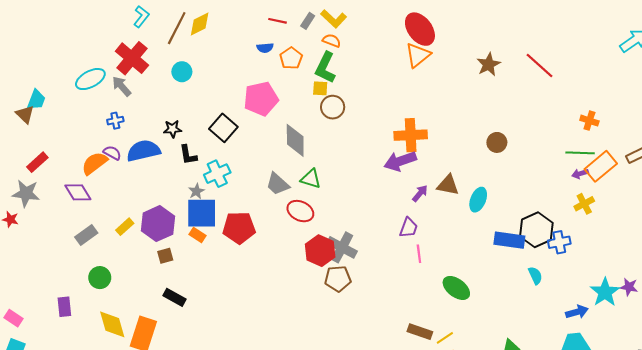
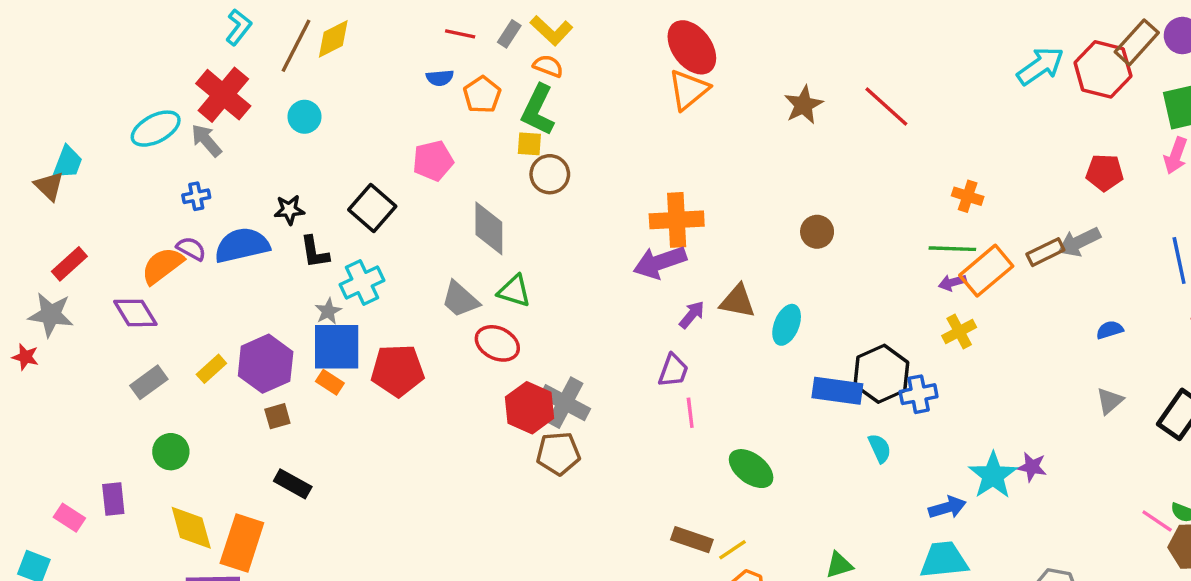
pink pentagon: (261, 99) -> (433, 161), size x0.7
pink rectangle: (13, 318) -> (69, 518), moved

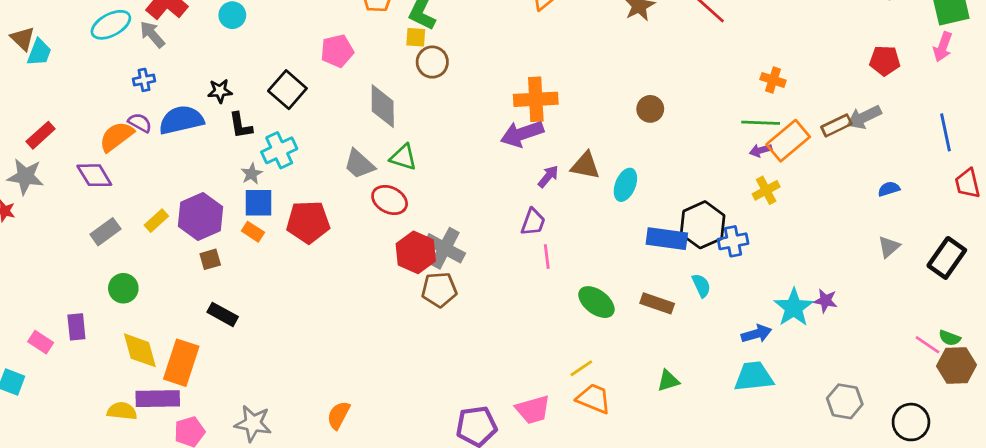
brown triangle: (49, 186) -> (23, 39), moved
blue square: (337, 347) -> (259, 203), size x0.7
brown rectangle: (692, 540) -> (657, 303), moved

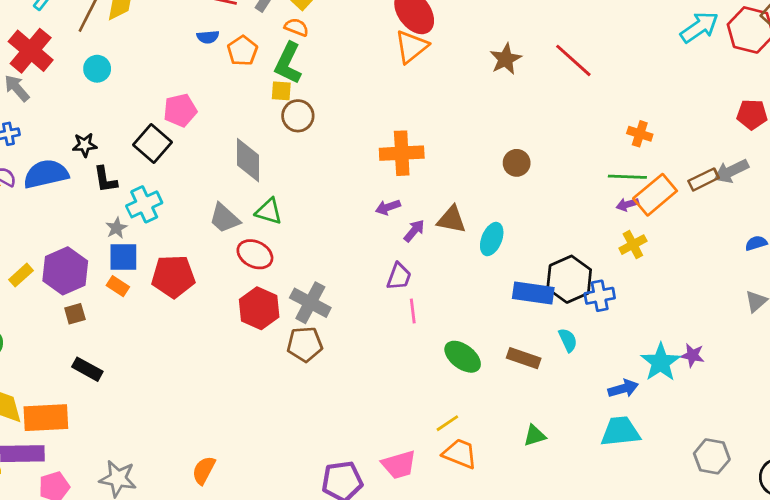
pink pentagon: (337, 51) -> (180, 110), moved
purple arrow: (522, 134) -> (388, 207), moved, size x0.6
red hexagon: (416, 252) -> (259, 308), moved
orange rectangle: (181, 363) -> (46, 418), turned 69

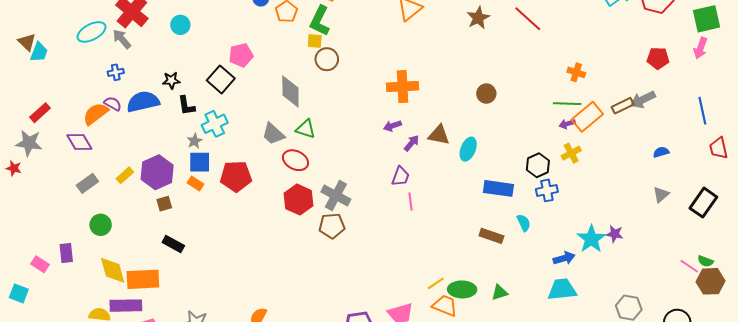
black hexagon: (569, 279) -> (538, 165), moved, size x0.7
green ellipse: (463, 357) -> (462, 289), moved, turned -36

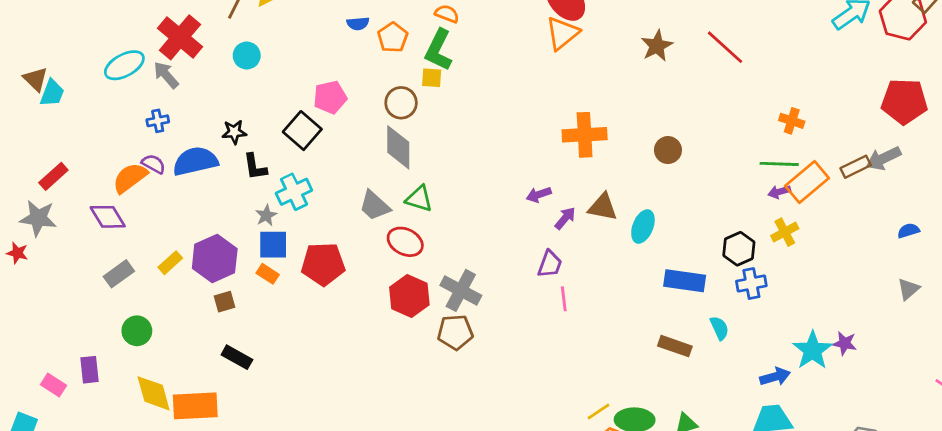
red pentagon: (658, 58) -> (904, 101), size x1.5
brown circle: (327, 59) -> (401, 103), moved
orange cross: (403, 86) -> (585, 135), moved

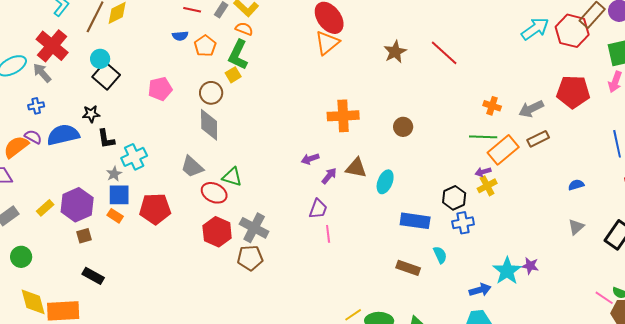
yellow square: (432, 78) -> (233, 75), turned -35
black square: (302, 131) -> (106, 76), moved
gray arrow: (883, 158) -> (531, 109), moved
purple arrow: (779, 192) -> (483, 172), moved
green triangle: (419, 199) -> (232, 177), moved

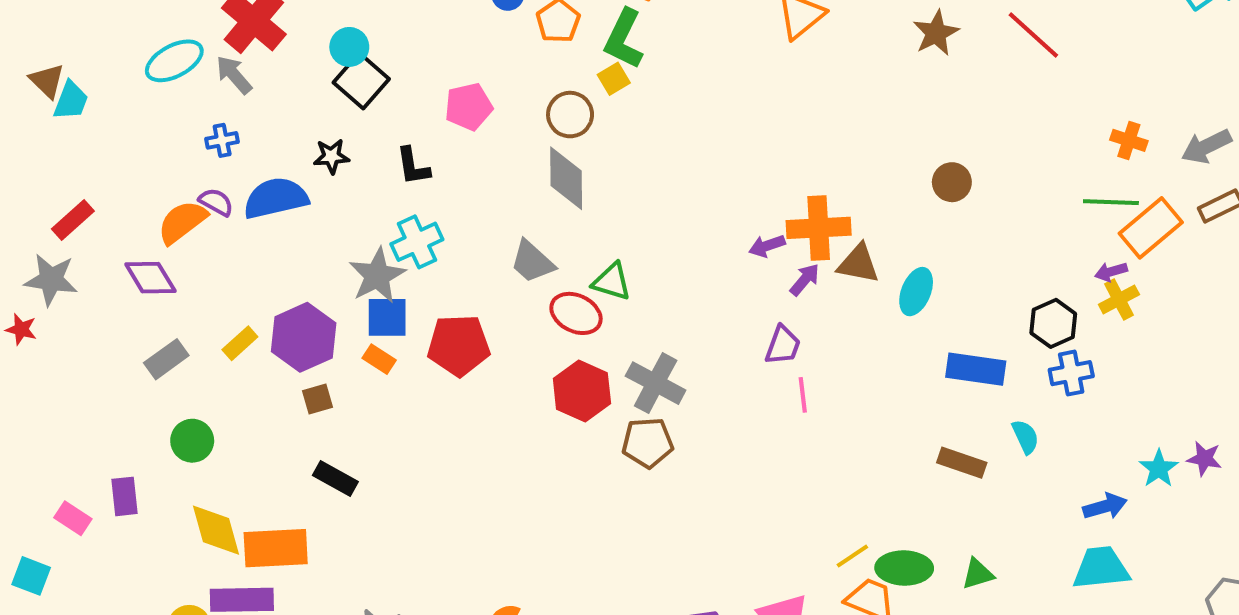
orange cross: (343, 116) -> (819, 228), moved
black L-shape: (106, 139) -> (413, 166), moved
gray star: (114, 174) -> (377, 276), size x1.8
cyan star: (507, 271) -> (1159, 469), size x0.7

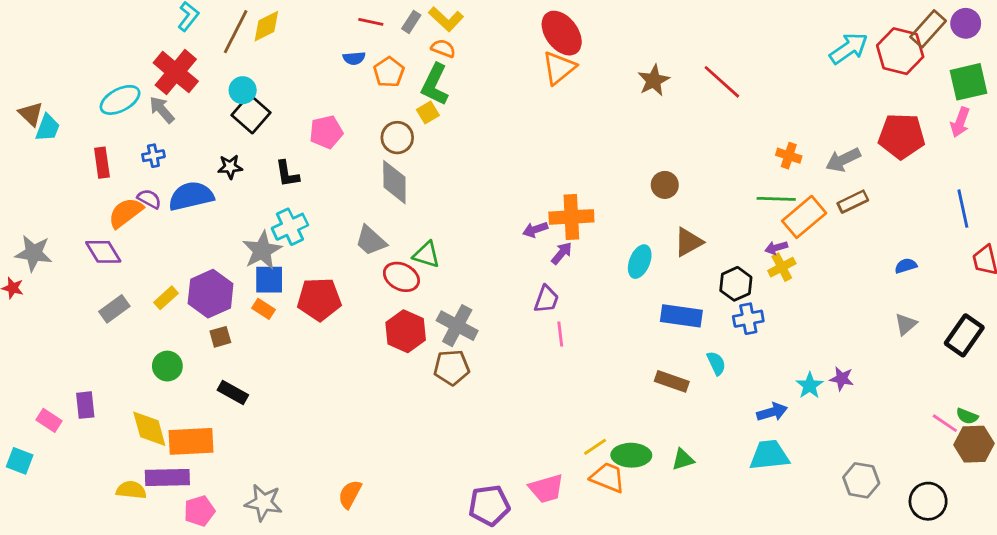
red rectangle: (73, 220) -> (102, 163), moved, turned -56
brown triangle: (858, 264) -> (688, 242), moved, turned -40
green circle: (192, 441) -> (167, 366), moved

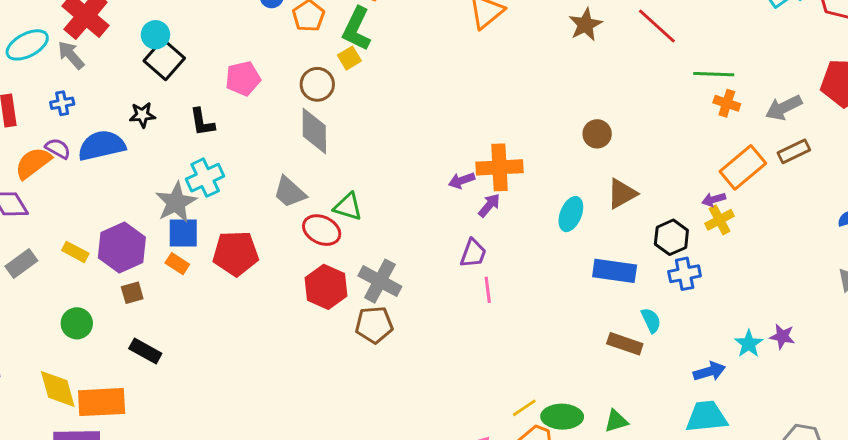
green line: (776, 199) -> (714, 74), moved
yellow rectangle: (166, 298) -> (75, 252), turned 70
brown rectangle: (672, 381) -> (625, 344), moved

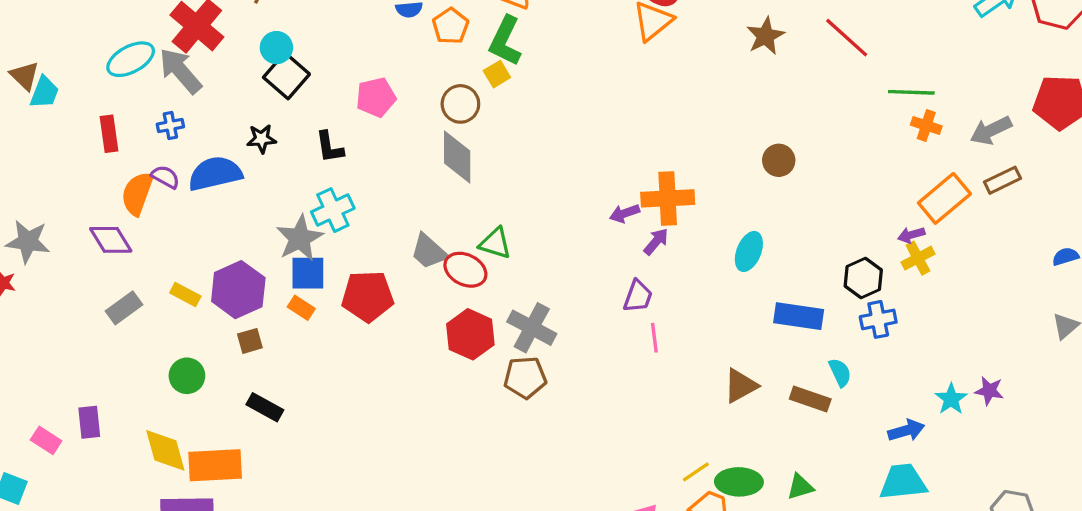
gray arrow: (71, 55) -> (180, 71), size x1.4
orange semicircle: (33, 163) -> (137, 193), turned -33
gray trapezoid: (290, 192) -> (429, 251), moved
brown triangle: (622, 194) -> (741, 386), moved

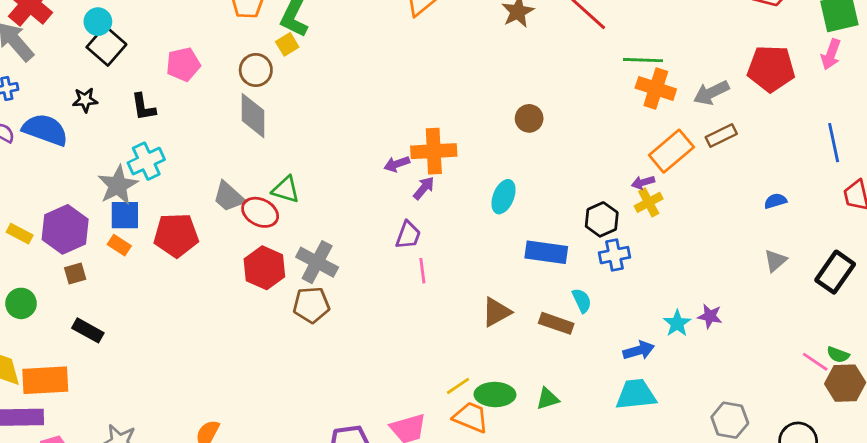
orange cross: (926, 125) -> (656, 88), size x1.5
blue semicircle: (215, 174) -> (45, 130), turned 33

